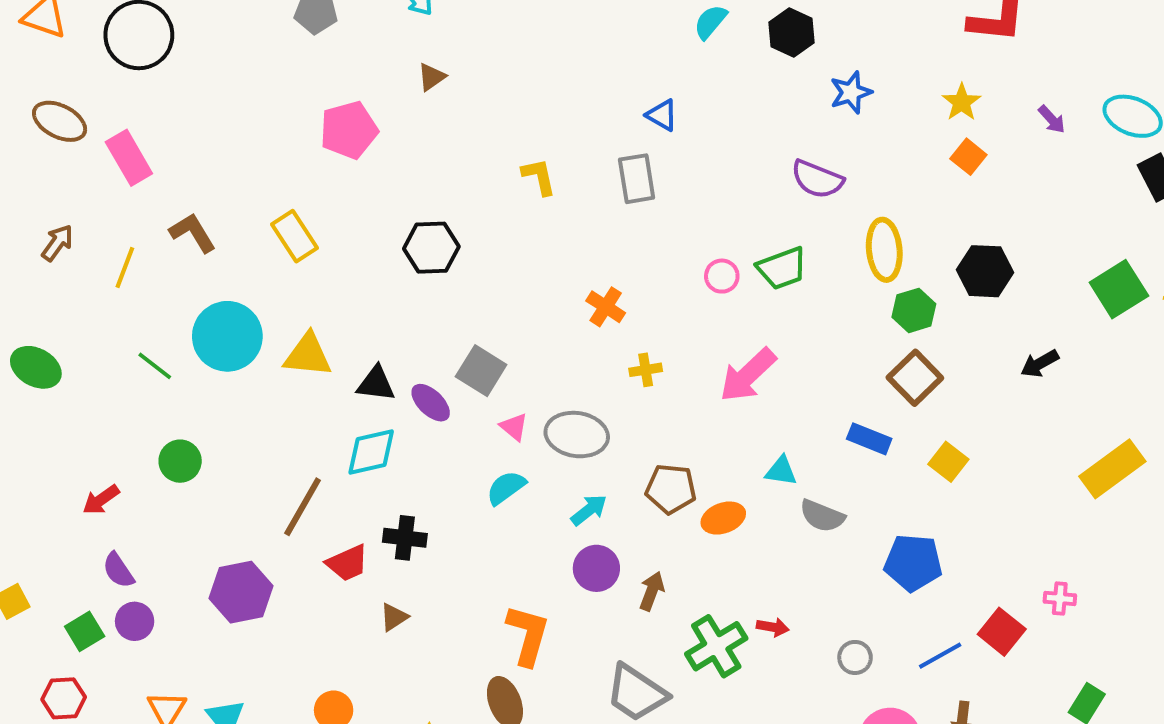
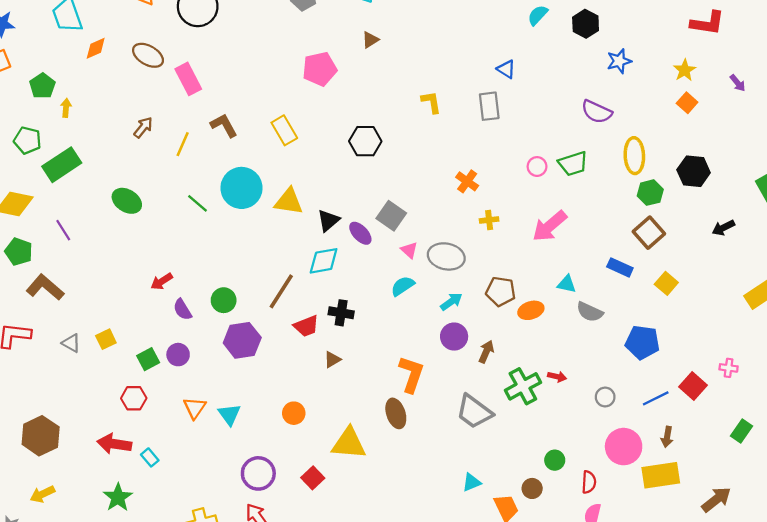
black triangle: (376, 384) -> (328, 220), turned -50
green circle: (180, 461) -> (224, 300), moved
purple semicircle: (118, 570) -> (182, 310), moved

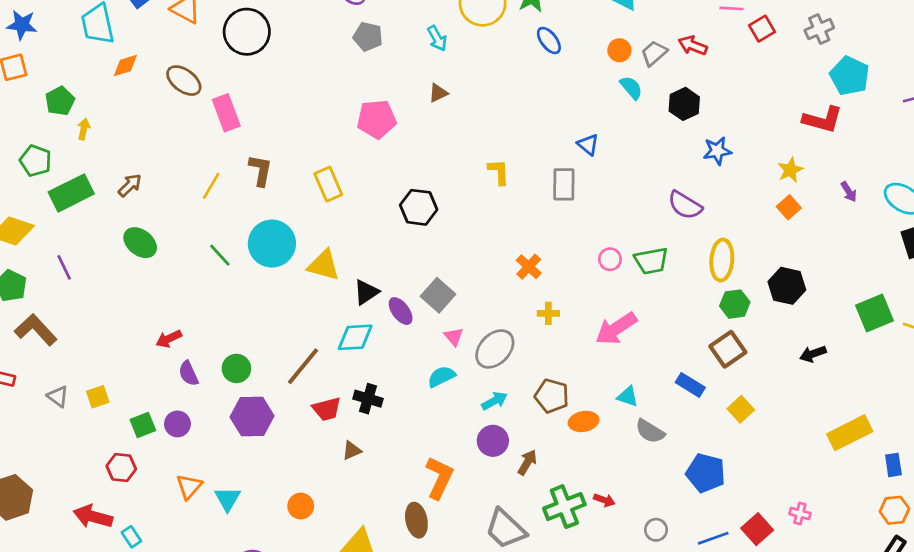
cyan semicircle: (538, 15) -> (631, 88), turned 90
brown L-shape: (224, 125) -> (260, 170), turned 32
brown arrow: (143, 127) -> (130, 185), moved
gray ellipse: (446, 256) -> (495, 349), turned -64

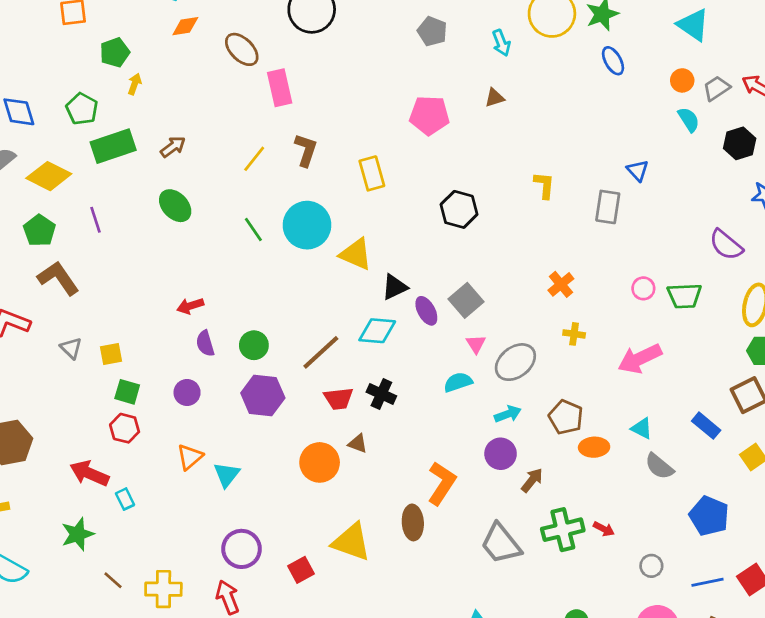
green square: (143, 425) -> (127, 392), moved, turned 30
brown triangle: (352, 450) -> (358, 444), turned 36
orange circle: (301, 506) -> (320, 462), moved, size x1.5

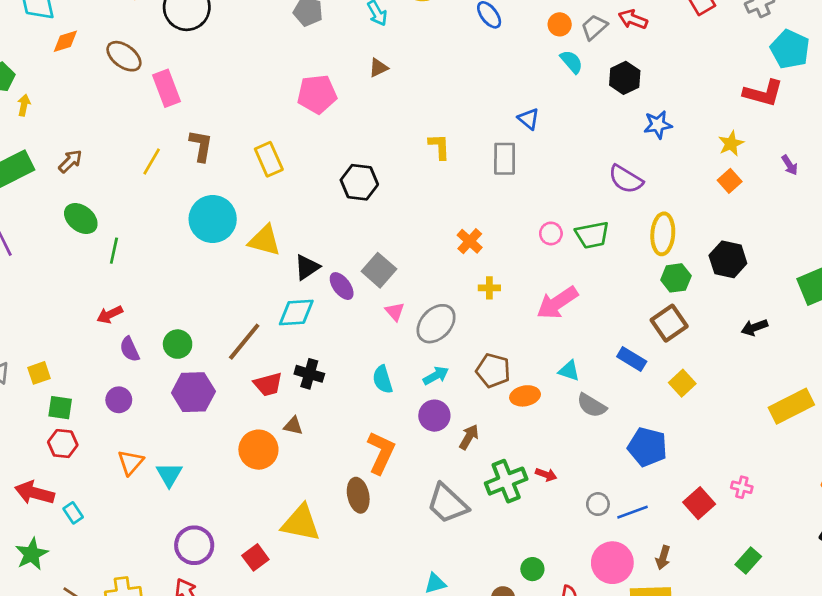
green line: (253, 229) -> (114, 251), moved, turned 55
cyan semicircle: (458, 382) -> (383, 379), moved, turned -80
blue line: (707, 582) -> (633, 512), moved

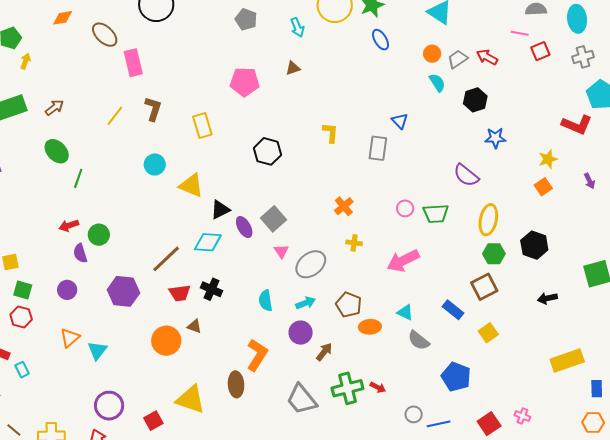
cyan circle: (213, 219) -> (155, 164), size x0.6
green circle: (178, 344) -> (99, 235), moved

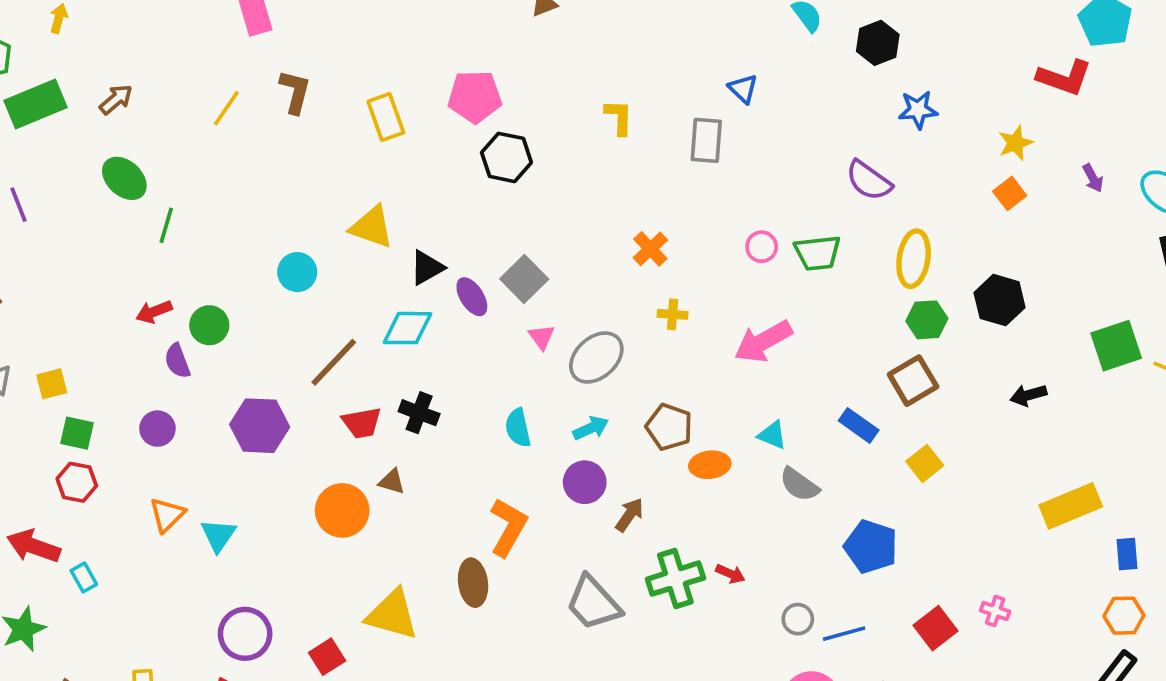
pink pentagon: (245, 82) -> (475, 97), moved
cyan circle: (155, 164) -> (297, 272), moved

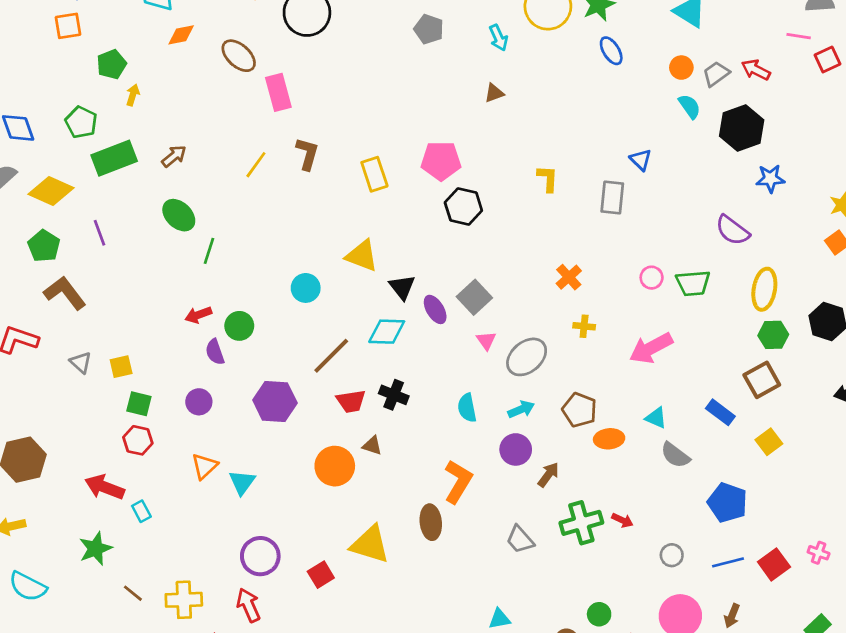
black hexagon: (878, 43) -> (742, 128), size x1.4
black triangle: (427, 268) -> (402, 287), turned -40
gray trapezoid: (593, 603) -> (520, 540), size x0.7
blue line: (844, 634) -> (728, 562), moved

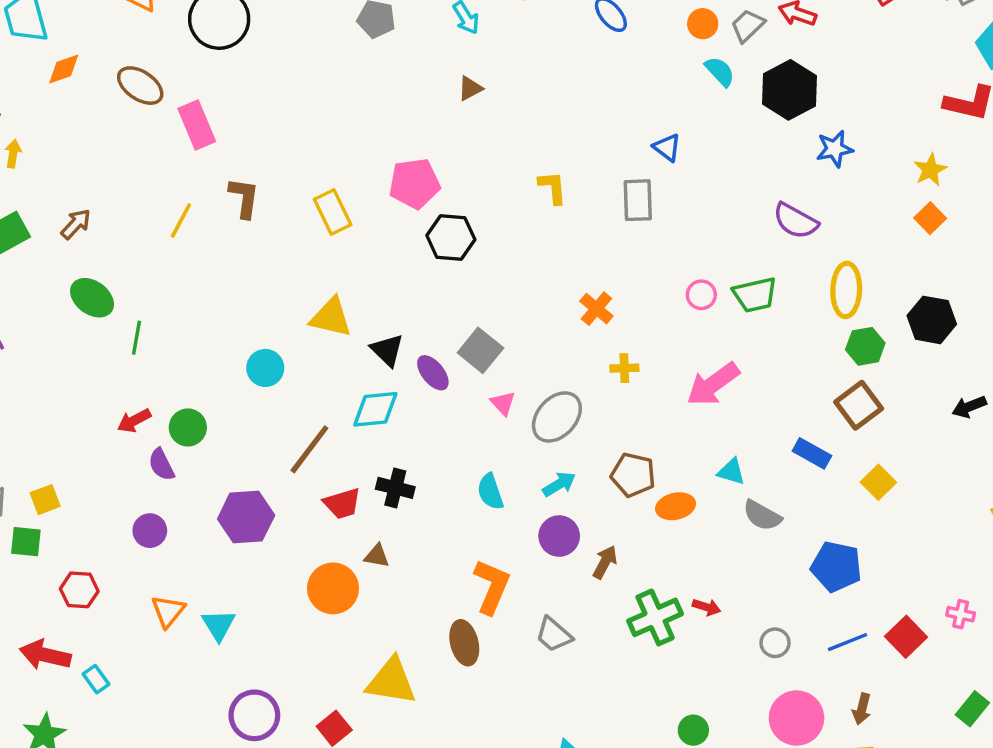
green square: (139, 404) -> (26, 542), moved
gray trapezoid: (520, 540) -> (554, 635), moved

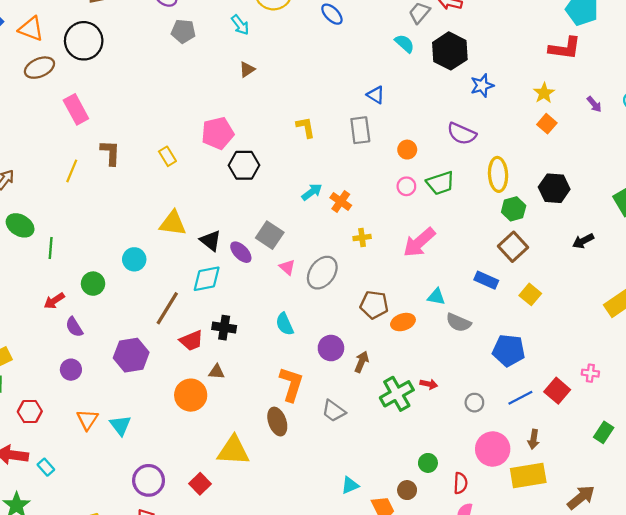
orange circle: (703, 24) -> (407, 150), moved
brown ellipse: (140, 86) -> (39, 68), moved, turned -52
yellow rectangle: (333, 212) -> (167, 156), size x0.7
green circle: (188, 427) -> (93, 284), moved
cyan arrow: (559, 484) -> (312, 192), moved

